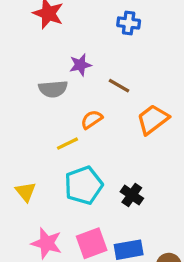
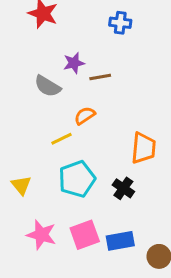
brown line: (119, 86) -> (100, 77), moved, turned -40
gray semicircle: (53, 89) -> (48, 86), turned 36
orange trapezoid: (153, 119) -> (143, 148), moved, turned 132

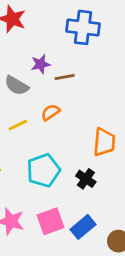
blue cross: (120, 23) -> (83, 27), size x1.6
yellow line: (61, 139) -> (18, 125), moved
blue rectangle: (120, 241) -> (83, 227), turned -30

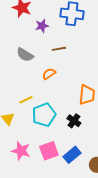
purple star: (41, 64) -> (42, 26), moved
yellow line: (18, 125) -> (26, 100), moved

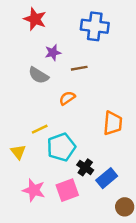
purple star: (42, 26) -> (53, 53), moved
black cross: (74, 121) -> (85, 167), moved
blue rectangle: (72, 155) -> (107, 178), moved

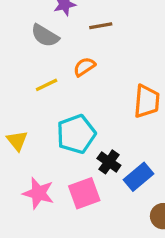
yellow line: (40, 129) -> (47, 85), moved

